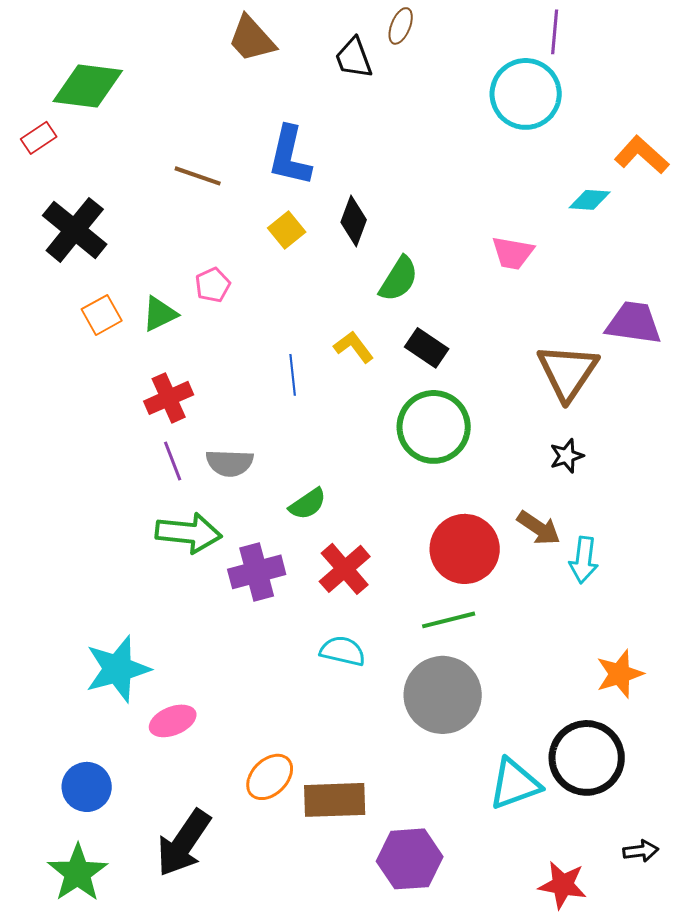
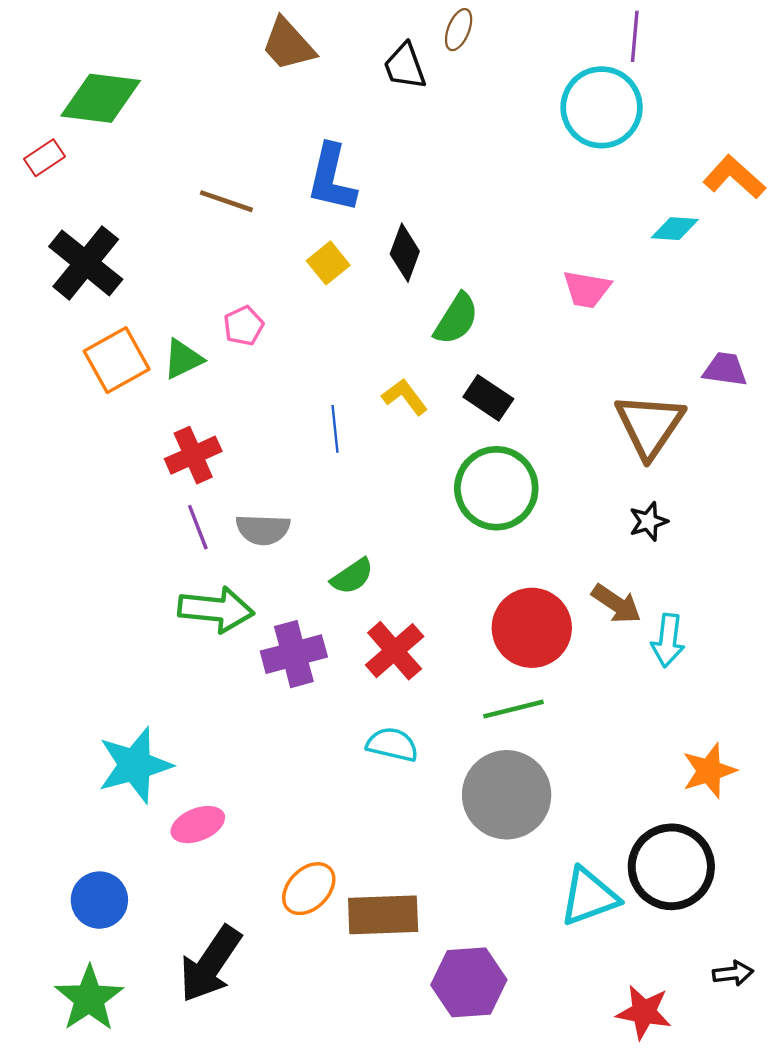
orange square: (102, 315) -> (117, 360), size x1.4
purple trapezoid: (634, 323) -> (725, 369), size x0.7

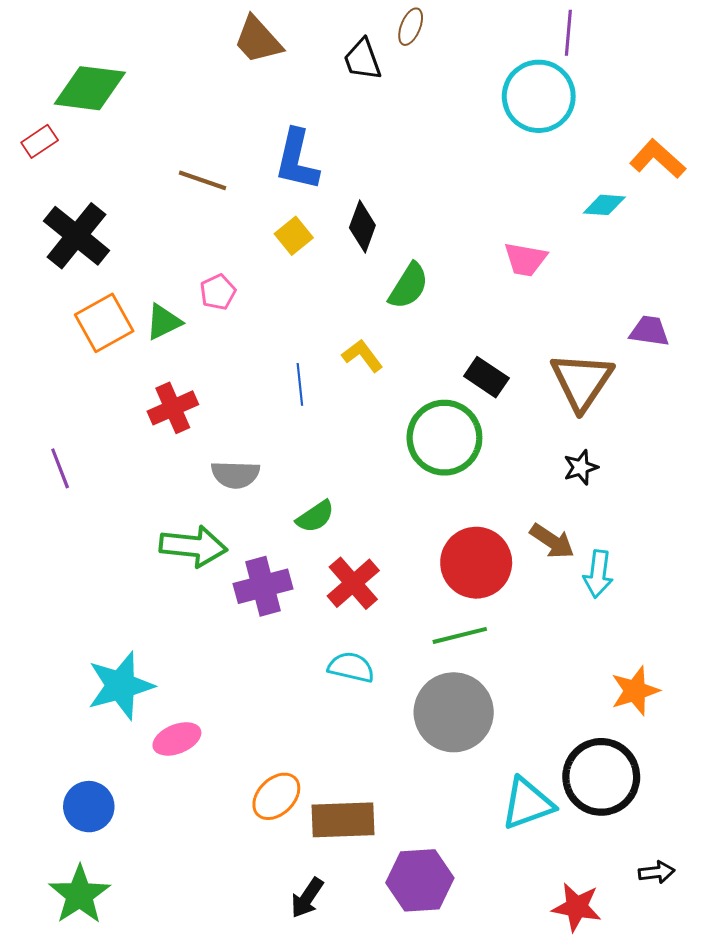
black rectangle: (488, 398) -> (486, 377), moved
purple line: (198, 527) -> (60, 468), moved
black arrow: (210, 964) -> (307, 898), moved, size x0.6

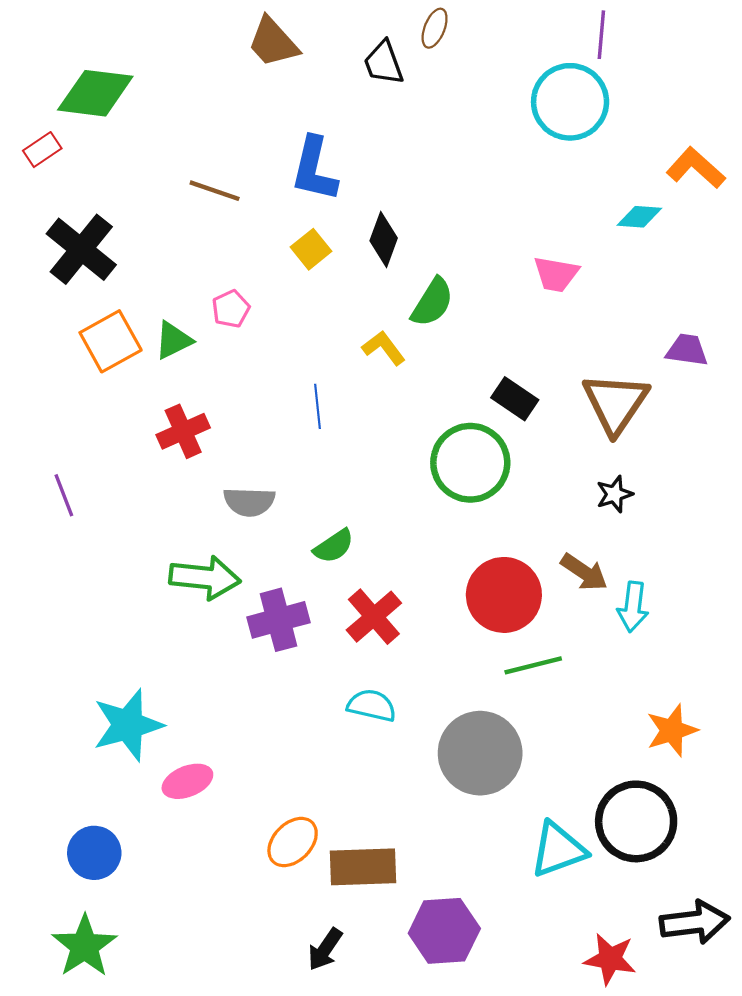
yellow L-shape: (362, 356) -> (384, 348), moved
green line: (460, 635) -> (533, 665), moved
black arrow: (657, 872) -> (695, 922), size x1.8

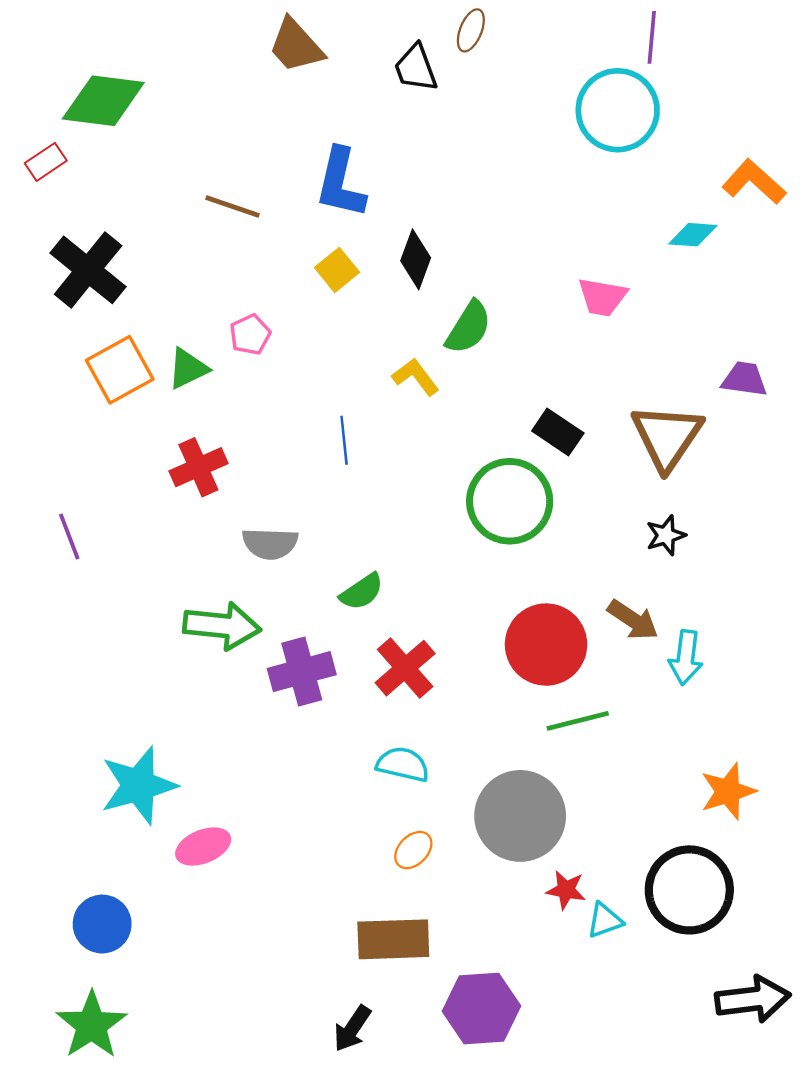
orange ellipse: (293, 842) -> (413, 850), moved, size x0.7
cyan triangle: (558, 850) -> (605, 920), size x0.6
red star: (610, 959) -> (566, 890), moved, size x0.7

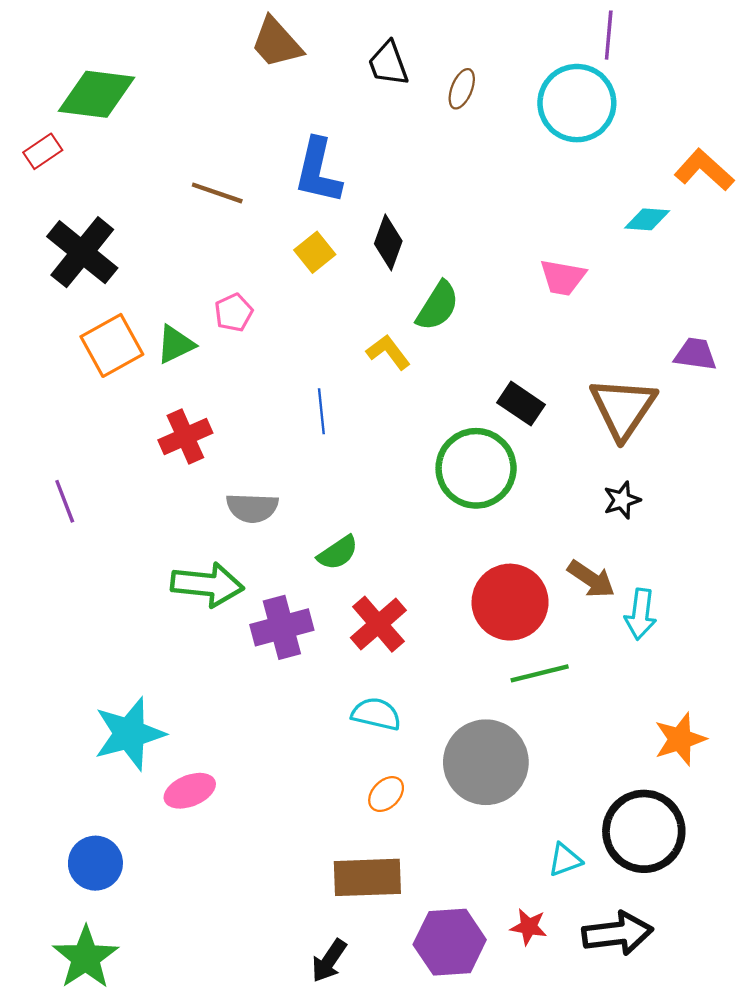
brown ellipse: (471, 30) -> (462, 89), moved
red star: (566, 890) -> (529, 927), moved
black arrow: (753, 999) -> (617, 933), moved

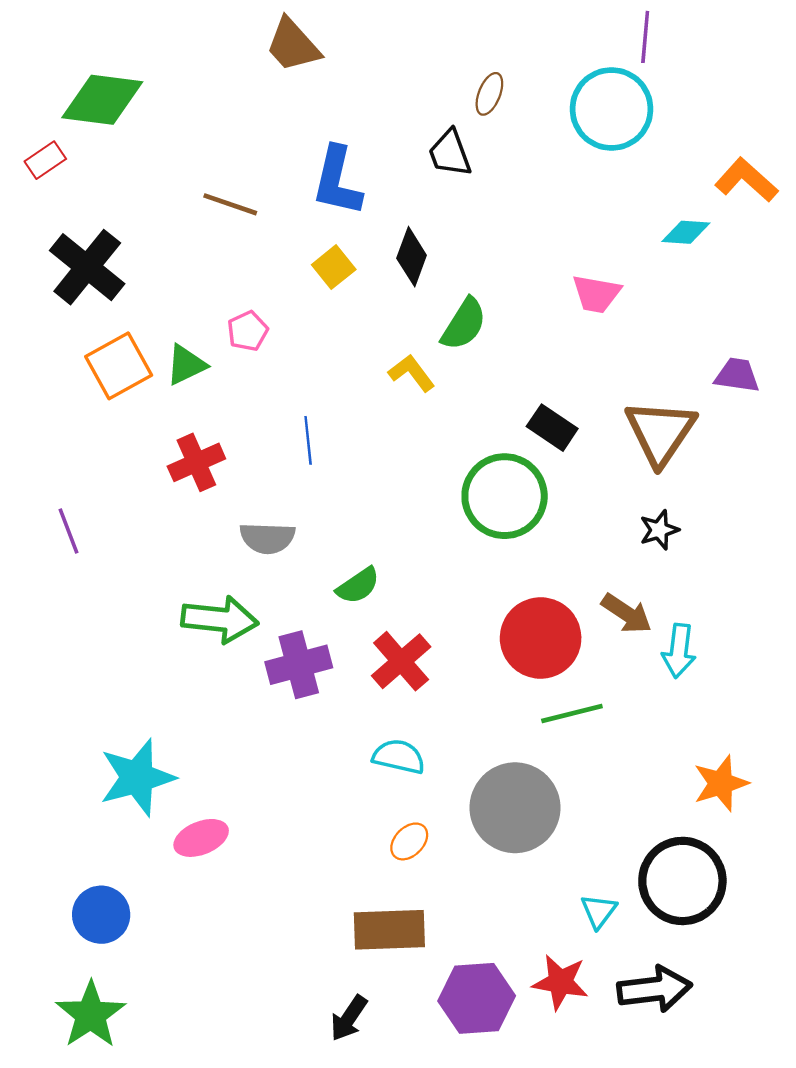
black trapezoid: (388, 64) -> (450, 153), moved
blue line: (321, 411) -> (308, 440), moved
cyan triangle: (565, 860) -> (599, 911), turned -33
red star: (529, 927) -> (560, 982), size x1.4

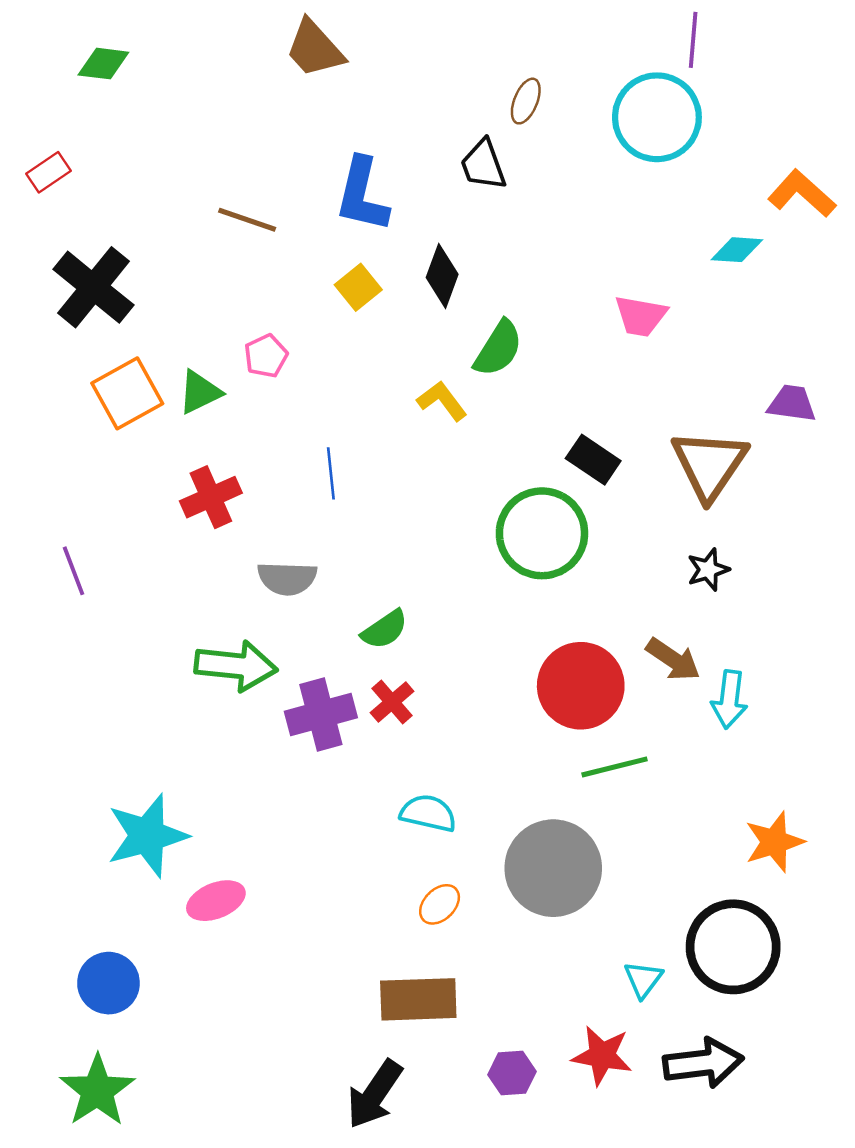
green diamond: (102, 100) -> (103, 64), moved, size x0.6
red cross: (401, 661) -> (392, 702), moved, size x0.7
purple hexagon: (477, 998) -> (512, 1073), size x0.6
black arrow: (349, 1018) -> (375, 1094), size x1.4

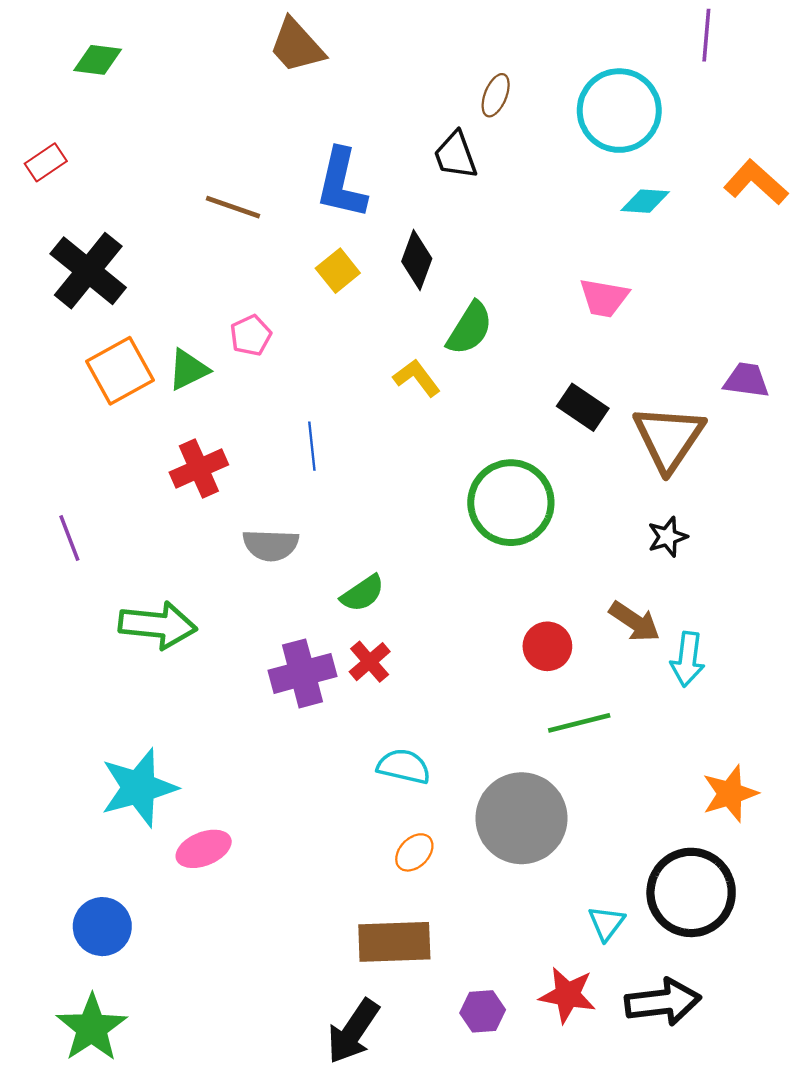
purple line: (693, 40) -> (706, 35), moved
cyan diamond: (737, 250) -> (645, 201), moved
black rectangle: (593, 460) -> (583, 407), moved
green arrow: (236, 666) -> (158, 625), moved
red circle: (581, 686) -> (547, 646), size x0.6

